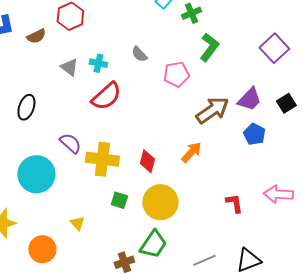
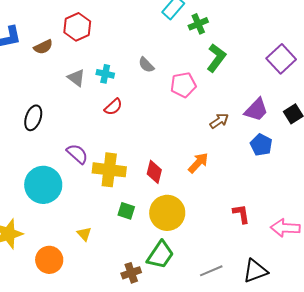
red semicircle: (106, 96) -> (113, 107), size x0.6
brown arrow: (212, 110) -> (219, 121), size x0.6
pink arrow: (278, 194) -> (285, 228), moved

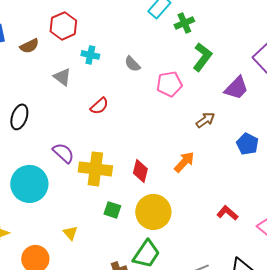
cyan cross: (105, 74) -> (90, 55), moved
purple trapezoid: (256, 110) -> (236, 88), moved
red L-shape: (241, 214) -> (227, 213), turned -40

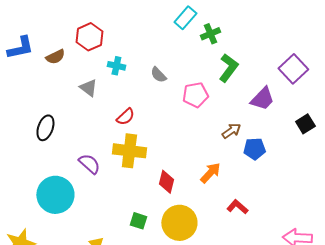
blue pentagon: (247, 144) -> (254, 149), moved, turned -30
yellow cross: (95, 169) -> (129, 151), moved
red L-shape: (227, 213) -> (237, 207), moved

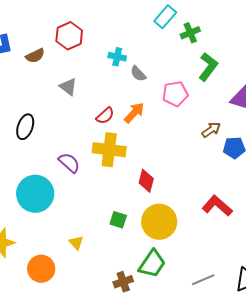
cyan cross: (116, 66) -> (117, 57), moved
orange arrow: (210, 173) -> (134, 113), moved
red L-shape: (237, 207) -> (217, 206), size x1.4

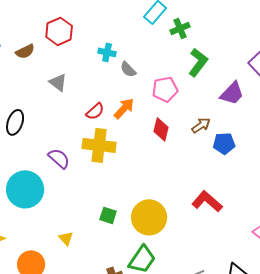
red diamond: (146, 181) -> (161, 129), moved

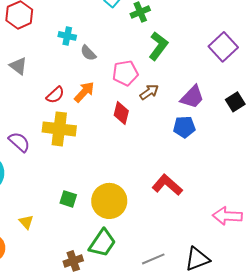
purple trapezoid: (232, 93) -> (192, 97), moved
brown arrow: (201, 125) -> (149, 92), moved

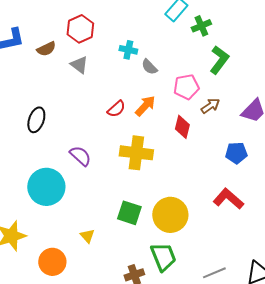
gray triangle: (18, 66) -> (79, 65), moved
blue pentagon: (184, 127) -> (236, 153), moved
yellow cross: (59, 129) -> (136, 153), moved
green square: (68, 199) -> (129, 213), size x1.4
green trapezoid: (102, 243) -> (163, 257), turned -56

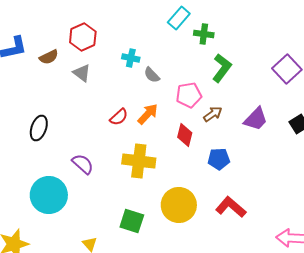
green cross: (201, 26) -> (204, 34), turned 30
blue pentagon: (236, 153) -> (219, 159), moved
yellow circle: (170, 215) -> (179, 205), moved

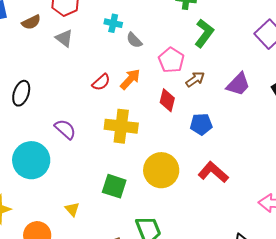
pink pentagon: (189, 95) -> (171, 60), turned -30

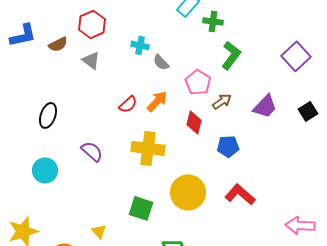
cyan circle: (31, 160) -> (45, 170), moved, size x0.7

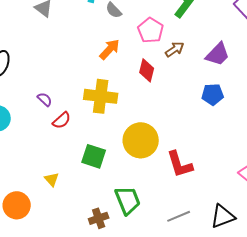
red semicircle: (128, 104) -> (62, 120), moved
blue pentagon: (228, 146) -> (213, 94), moved
purple semicircle: (92, 151) -> (45, 99), size x0.7
red L-shape: (240, 194) -> (180, 164), moved, turned -148

